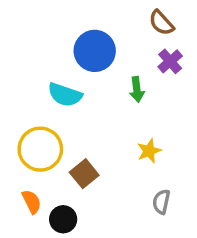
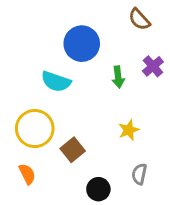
purple cross: (170, 61) -> (153, 66), moved
black circle: (63, 219) -> (98, 189), moved

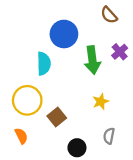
green arrow: (118, 77) -> (92, 60), size x1.6
cyan semicircle: (56, 82) -> (44, 64), turned -110

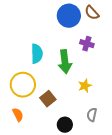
blue circle: (64, 34) -> (69, 16), moved
purple cross: (120, 52) -> (87, 44), moved, turned -32
green arrow: (92, 60) -> (65, 62), moved

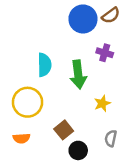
brown semicircle: (92, 13) -> (111, 15), turned -84
brown square: (48, 99) -> (64, 130), moved
orange semicircle: (18, 115) -> (21, 138), turned 112

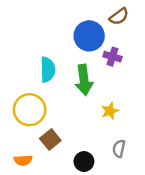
blue circle: (83, 19) -> (89, 36), moved
brown square: (64, 130) -> (50, 139), moved
orange semicircle: (21, 138) -> (23, 160), moved

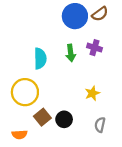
blue circle: (89, 36) -> (75, 16), moved
green arrow: (84, 80) -> (71, 53), moved, size x0.7
black circle: (84, 162) -> (64, 119), moved

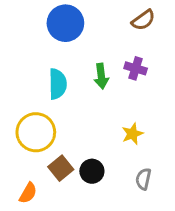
blue circle: (75, 16) -> (65, 23), moved
orange semicircle: (20, 135) -> (28, 193), turned -56

